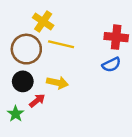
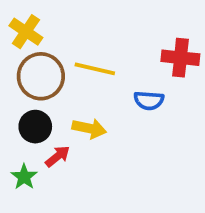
yellow cross: (43, 22) -> (26, 32), moved
blue semicircle: (111, 65) -> (149, 101), moved, turned 30

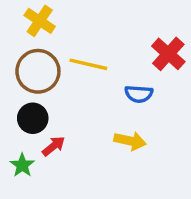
yellow cross: (26, 32) -> (40, 21), moved
red cross: (180, 58) -> (168, 54), turned 36
yellow arrow: (89, 128) -> (130, 141), moved

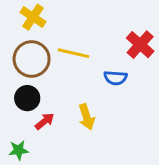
yellow arrow: (130, 141) -> (87, 117), moved, turned 60
green star: (22, 165) -> (19, 150), moved, turned 30

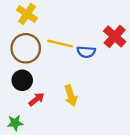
blue semicircle: (116, 78) -> (86, 52), moved

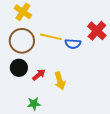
red arrow: (36, 99) -> (39, 75), moved
green star: (15, 123) -> (34, 104), moved

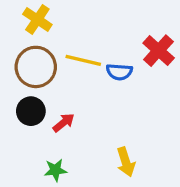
yellow arrow: (60, 81) -> (126, 162), moved

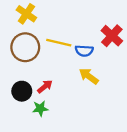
black circle: (31, 111) -> (22, 91), moved
yellow arrow: (126, 162) -> (89, 76), moved, turned 144
green star: (55, 170) -> (40, 108), moved

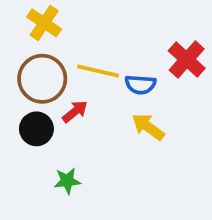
red arrow: (45, 87) -> (75, 112), moved
black circle: (22, 91) -> (36, 129), moved

